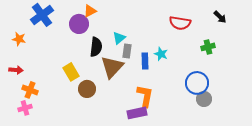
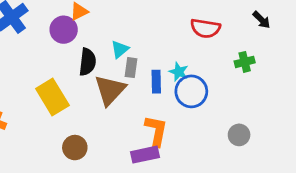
yellow rectangle: (71, 72) -> (52, 97), size x1.4
blue circle: (197, 83) -> (191, 91), moved
brown circle: (87, 89) -> (75, 148), moved

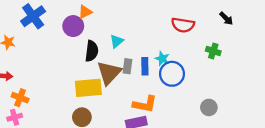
green cross: (245, 62) -> (213, 51), turned 32
gray rectangle: (131, 68) -> (127, 66), moved
yellow rectangle: (52, 97) -> (88, 88), moved, turned -64
orange L-shape: (156, 131) -> (145, 104), turned 90

